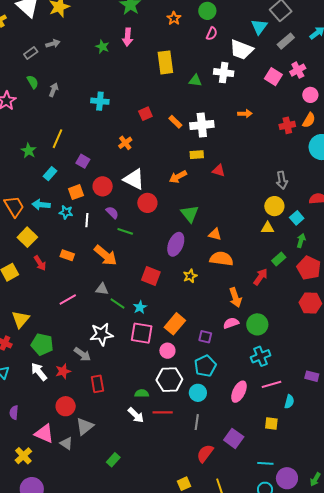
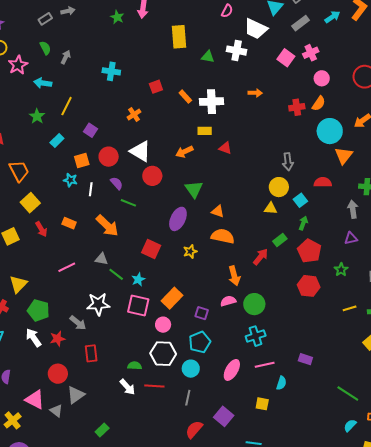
cyan arrow: (41, 205) -> (43, 83), moved

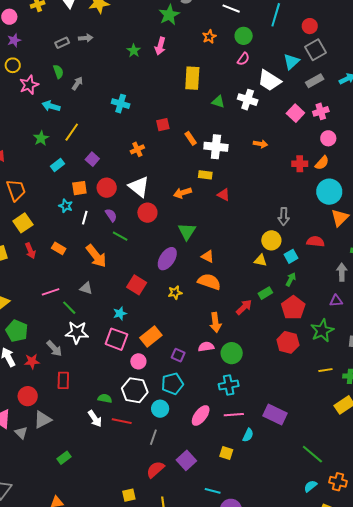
green star: (341, 270) -> (322, 331), size x1.6
green line: (116, 274) -> (69, 308), moved
purple rectangle: (305, 359) -> (275, 414), size x1.6

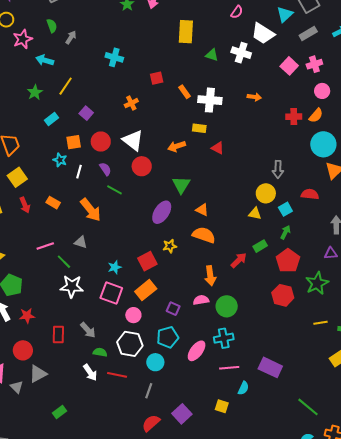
red square: (137, 285) -> (147, 261), moved, turned 30
gray arrow: (54, 348) -> (88, 330), moved
pink ellipse: (201, 415) -> (197, 351), moved

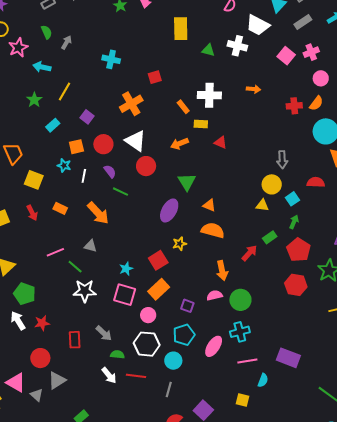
orange rectangle: (185, 92) -> (183, 107), moved
orange cross: (131, 103) -> (131, 104), size x1.6
yellow square: (17, 177) -> (34, 180), moved, turned -30

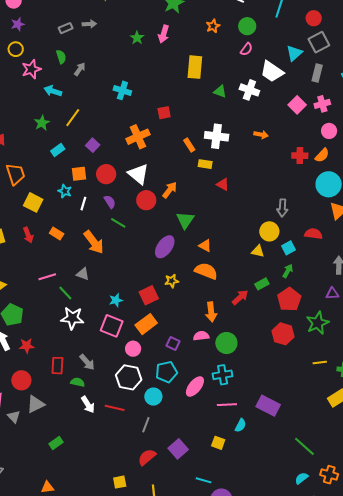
gray rectangle: (303, 22) -> (317, 73), turned -48
orange arrow: (179, 144) -> (170, 190), moved, turned 144
green semicircle: (117, 355) -> (78, 382), moved

